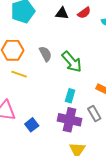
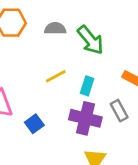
gray semicircle: (45, 54) -> (55, 29), turned -63
yellow line: (19, 74) -> (56, 76), moved, turned -49

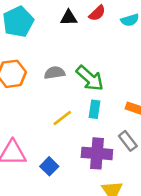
cyan rectangle: (87, 86) -> (94, 109), moved

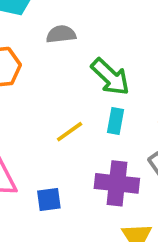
gray semicircle: (55, 73) -> (61, 34), moved
blue square: (49, 166) -> (49, 199), turned 36

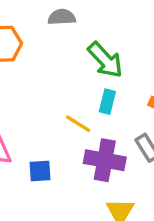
yellow line: (70, 132) -> (78, 124), moved, turned 64

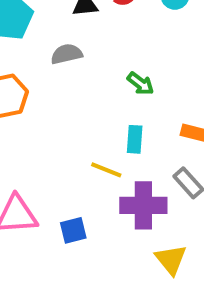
green arrow: (105, 60) -> (140, 84), moved, size x0.6

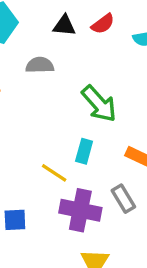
green arrow: (140, 84) -> (99, 104), size x1.6

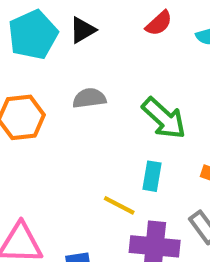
black triangle: (64, 25) -> (83, 30), moved, turned -30
gray semicircle: (40, 65) -> (89, 98), moved

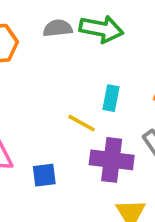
green arrow: (164, 118) -> (101, 29), moved, turned -33

